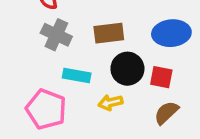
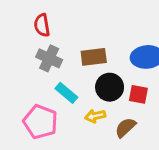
cyan rectangle: (77, 75) -> (66, 93), turned 30
brown semicircle: (166, 113) -> (125, 127), moved

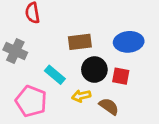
gray cross: (49, 58) -> (15, 51), moved
brown semicircle: (125, 127) -> (109, 106), turned 78

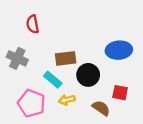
brown rectangle: (80, 42) -> (66, 58), moved
red square: (121, 76) -> (120, 93), moved
yellow arrow: (81, 96) -> (67, 100), moved

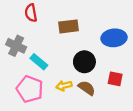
brown rectangle: (66, 58) -> (68, 26), moved
cyan rectangle: (53, 80) -> (39, 62), moved
brown semicircle: (101, 108) -> (87, 88), moved

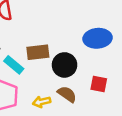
brown rectangle: (68, 26) -> (38, 52), moved
yellow arrow: (64, 86) -> (42, 102), moved

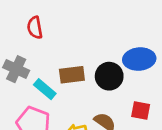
black circle: (65, 65) -> (109, 76), moved

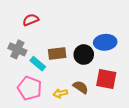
red semicircle: (35, 28) -> (31, 20), turned 77
red square: (141, 111) -> (106, 79), size x1.5

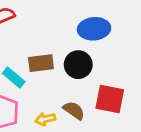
blue ellipse: (105, 42) -> (94, 29), moved

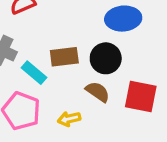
brown semicircle: (74, 110) -> (98, 92), moved

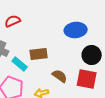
black circle: (106, 58) -> (92, 55), moved

